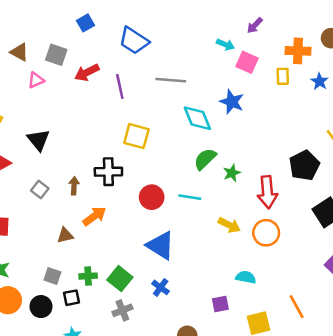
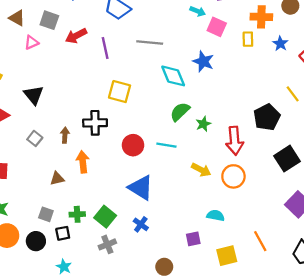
orange arrow: (94, 216) -> (83, 162), turned -60

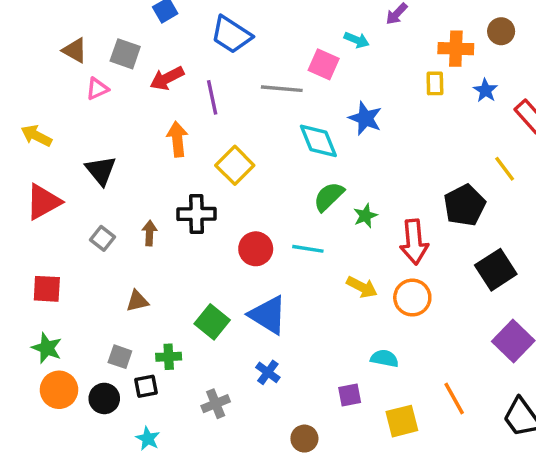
pink square: (217, 27) -> (324, 64), moved
yellow square: (120, 92) -> (235, 165), turned 30
orange arrow: (83, 162) -> (177, 139), moved
green square: (105, 217) -> (212, 322), moved

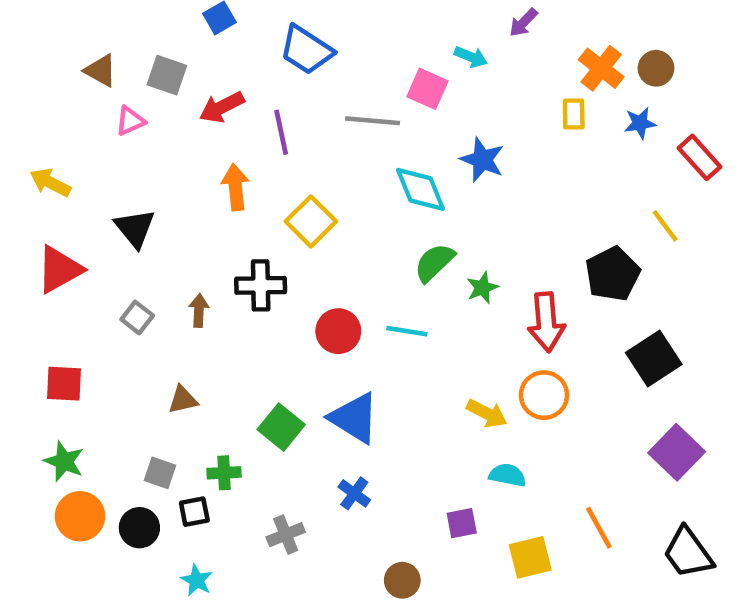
brown circle: (501, 31) -> (656, 68), moved
orange cross: (456, 49) -> (601, 68), turned 36
blue star: (485, 90) -> (640, 123), turned 30
yellow arrow: (362, 287) -> (487, 413), moved

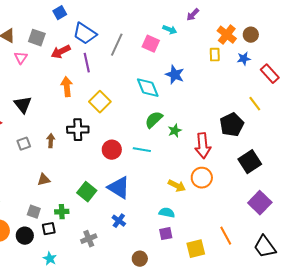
blue trapezoid: (306, 50) -> (85, 34), moved
pink triangle: (130, 121) -> (21, 58), turned -32
gray line: (373, 121) -> (117, 45), moved, turned -70
gray square: (137, 317) -> (24, 144), turned 32
cyan semicircle: (507, 475) -> (167, 213), moved

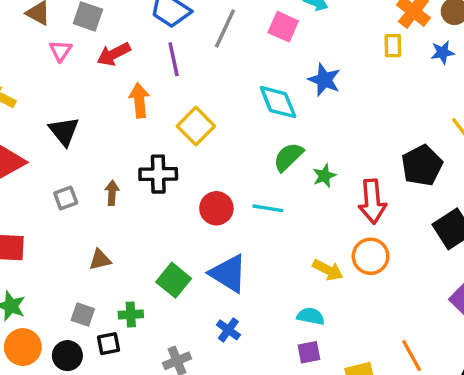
red arrow: (61, 52) -> (114, 54), moved

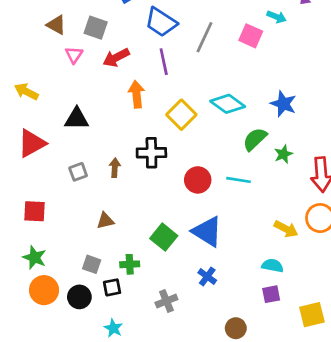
blue star: (324, 80) -> (283, 104), moved
cyan diamond: (278, 102) -> (228, 104), moved, turned -32
black triangle: (64, 131) -> (77, 119), turned -50

